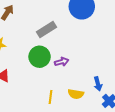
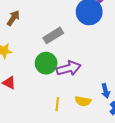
purple arrow: (62, 62) -> (69, 68), size x1.6

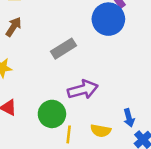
green circle: (46, 63) -> (52, 114), moved

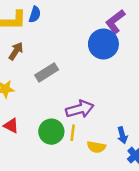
gray rectangle: (64, 49) -> (47, 72), moved
yellow line: (69, 134) -> (73, 133), moved

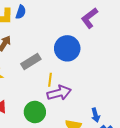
blue circle: (103, 44) -> (67, 48), moved
yellow line: (73, 133) -> (50, 80), moved

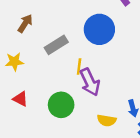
purple arrow: (59, 93) -> (90, 82), turned 80

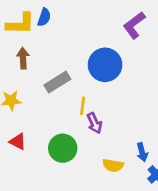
brown arrow: (25, 23) -> (23, 58), turned -36
purple arrow: (90, 82) -> (94, 123), size x0.7

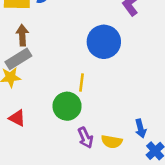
gray rectangle: (57, 82) -> (18, 59), moved
purple arrow: (94, 123) -> (85, 138), moved
green circle: (63, 148) -> (67, 106), moved

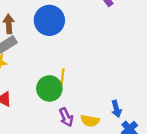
blue circle: (104, 42) -> (49, 20), moved
yellow line: (81, 83) -> (63, 77), moved

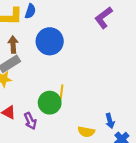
purple arrow: (66, 117) -> (30, 121), moved

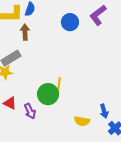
blue circle: (50, 41) -> (70, 22), moved, size x0.7
brown arrow: (13, 45) -> (25, 32), moved

